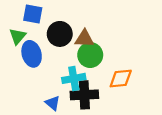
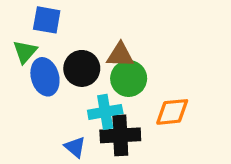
black circle: (60, 34) -> (82, 68), moved

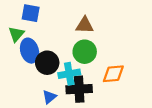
brown triangle: (120, 55) -> (85, 25), moved
black circle: (82, 68) -> (47, 63), moved
blue triangle: (75, 147) -> (49, 97), turned 40

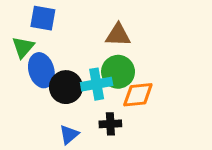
cyan cross: (69, 74) -> (97, 84), moved
orange diamond: (113, 74) -> (138, 95), moved
black cross: (79, 89) -> (110, 124), size x0.6

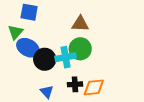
blue ellipse: (41, 70) -> (28, 48), turned -45
orange diamond: (138, 95) -> (94, 87), moved
blue triangle: (69, 135) -> (47, 92), turned -32

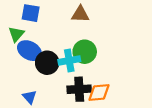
brown triangle: (80, 24) -> (80, 14), moved
black cross: (75, 84) -> (79, 89), size x1.5
blue triangle: (47, 92) -> (29, 97), moved

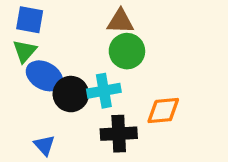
blue square: (31, 13) -> (30, 20), moved
green circle: (85, 52) -> (127, 51), moved
orange diamond: (99, 92) -> (163, 111), moved

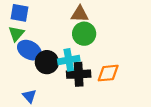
black cross: (119, 134) -> (79, 74), moved

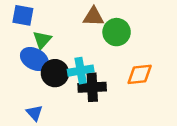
green triangle: (16, 34) -> (42, 40), moved
green circle: (84, 34) -> (117, 32), moved
orange diamond: (108, 73) -> (140, 74), moved

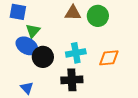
green circle: (117, 32) -> (98, 16), moved
cyan cross: (81, 71) -> (76, 53), moved
black cross: (92, 87) -> (72, 80), moved

